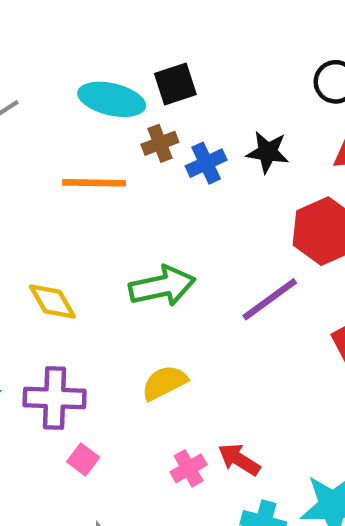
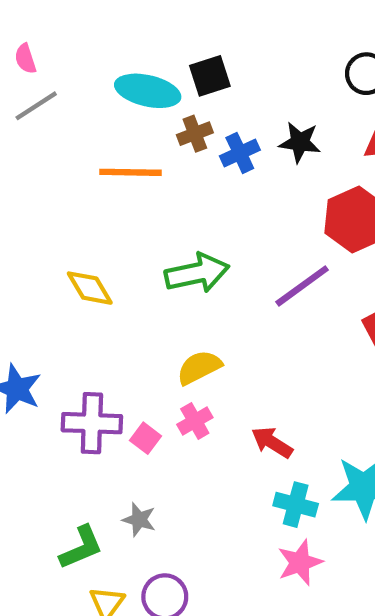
purple cross: (55, 398) -> (92, 423), moved
pink square: (83, 460) -> (145, 438), moved
pink cross: (189, 468) -> (195, 421), moved

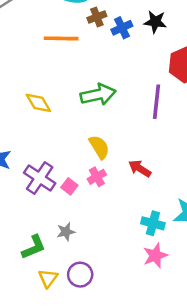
purple line: (302, 286) -> (156, 102), turned -48
yellow semicircle: (199, 367) -> (99, 147), turned 85
purple cross: (92, 423) -> (40, 178), turned 32
red arrow: (272, 442) -> (140, 168), moved
gray star: (139, 520) -> (66, 232), turned -30

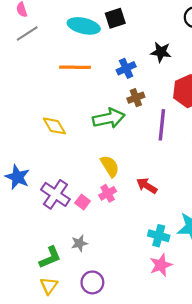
brown cross: (97, 17) -> (136, 98), moved
blue cross: (122, 28) -> (126, 68), moved
yellow triangle: (48, 278) -> (49, 286), moved

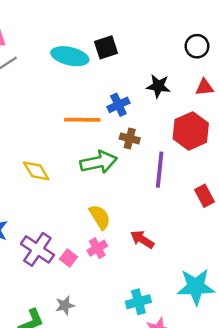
orange line: (75, 67) -> (82, 120), moved
brown cross: (136, 98) -> (130, 138), turned 35
cyan cross: (159, 236) -> (138, 302), moved, turned -30

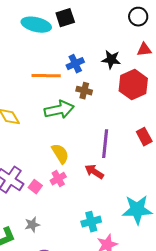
black star: (158, 86) -> (111, 60), moved
purple line: (160, 170) -> (105, 144), moved

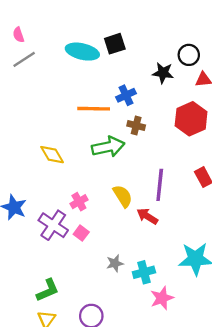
black circle: (138, 17) -> (189, 55), moved
black star: (111, 60) -> (163, 73), moved
yellow semicircle: (60, 154) -> (123, 196), moved
pink cross: (58, 179) -> (79, 202), moved
gray star: (32, 225) -> (115, 263), moved

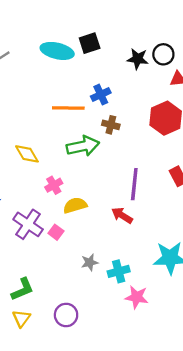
black star: (163, 73) -> (138, 59), moved
yellow semicircle: (123, 196) -> (75, 205), moved, turned -75
pink cross: (79, 202) -> (54, 185), moved
pink star: (162, 298) -> (137, 297), turned 30

